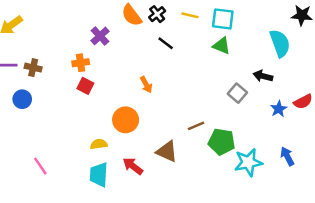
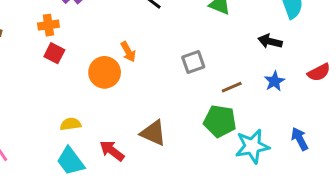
gray square: (237, 93) -> (193, 62), moved, turned 30
blue star: (279, 109) -> (275, 81), moved
orange circle: (126, 120) -> (105, 72), moved
brown line: (196, 126) -> (232, 87), moved
cyan trapezoid: (99, 175) -> (71, 161), turned -40

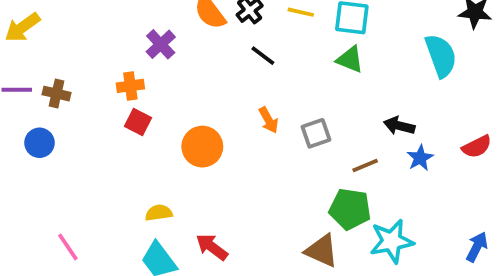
black arrow: (270, 41) -> (399, 126), moved
orange arrow: (128, 52) -> (269, 120), moved
brown triangle: (153, 133) -> (322, 251), moved
blue arrow: (300, 139) -> (477, 247), moved, turned 55

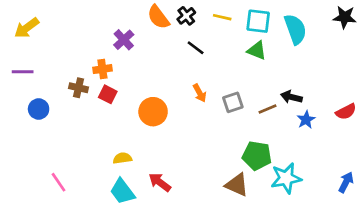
cyan semicircle: (441, 56) -> (295, 29), moved
brown cross: (57, 94) -> (79, 88), moved
brown line: (365, 165) -> (267, 109), moved

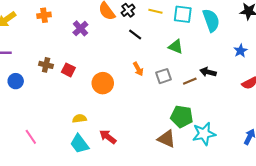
green triangle: (257, 50) -> (176, 47), moved
orange cross: (102, 69) -> (44, 15), moved
blue star: (306, 120) -> (240, 51), moved

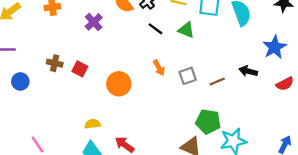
green triangle: (176, 47) -> (186, 30), moved
blue star: (240, 51) -> (275, 47), size x1.5
black arrow: (208, 72) -> (248, 71), moved

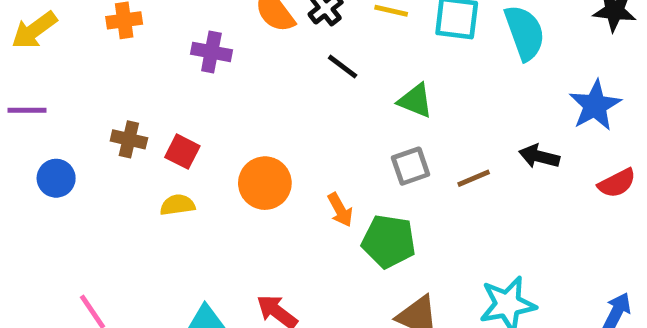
purple cross: (94, 22) -> (211, 52), turned -36
green triangle: (186, 30) -> (415, 101), moved
orange arrow: (159, 68) -> (340, 210), moved
green pentagon: (208, 122) -> (389, 241), moved
yellow semicircle: (92, 124) -> (177, 205), moved

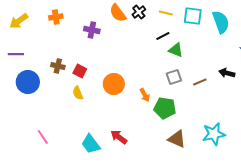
black line: (343, 67) -> (163, 36), moved, turned -64
blue circle: (56, 178) -> (28, 82), size x1.5
yellow semicircle: (177, 205) -> (78, 93), turned -104

